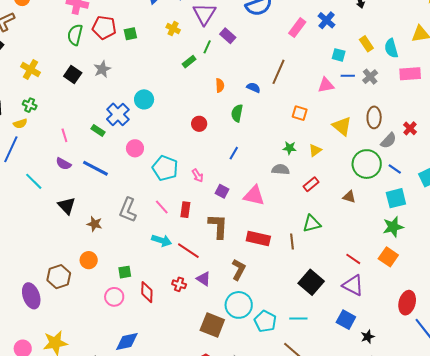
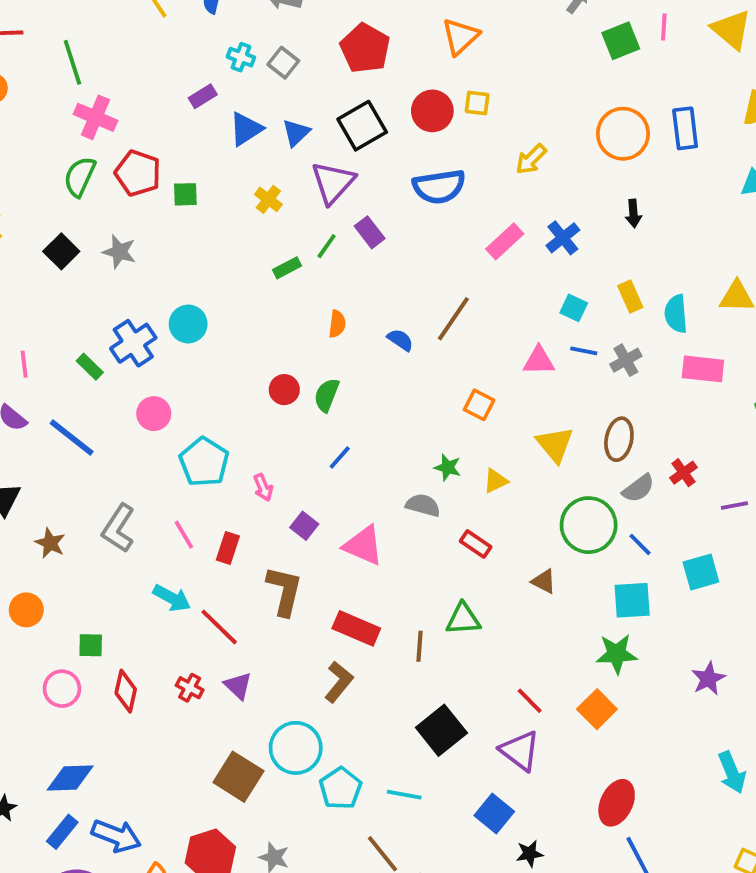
gray star: (102, 69) -> (119, 252), turned 30
green semicircle: (237, 113) -> (327, 395), moved
red rectangle: (311, 184) -> (476, 544), turned 63
brown L-shape: (239, 270) -> (339, 682), moved

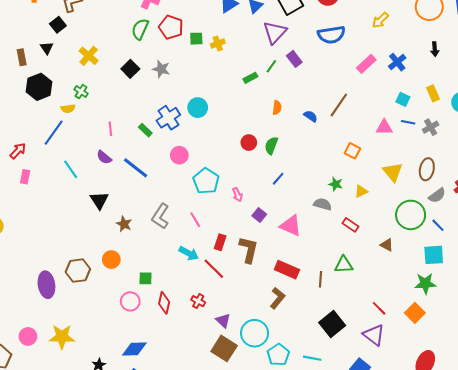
yellow cross: (268, 199) -> (218, 44), moved, turned 32
red rectangle: (228, 548) -> (220, 242), moved
purple triangle: (238, 686) -> (223, 321), moved

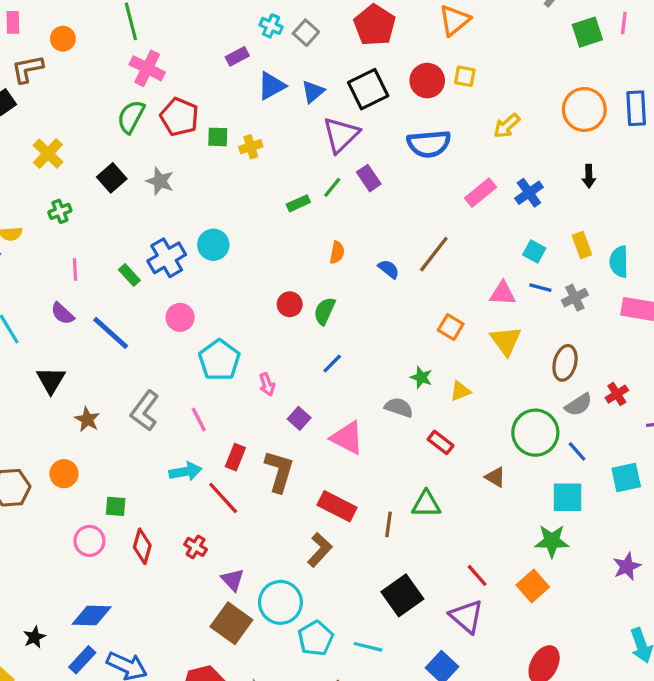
green cross: (81, 92) -> (60, 211), moved, turned 32
yellow triangle: (393, 172) -> (506, 341), moved
cyan arrow: (189, 253) -> (185, 471), turned -42

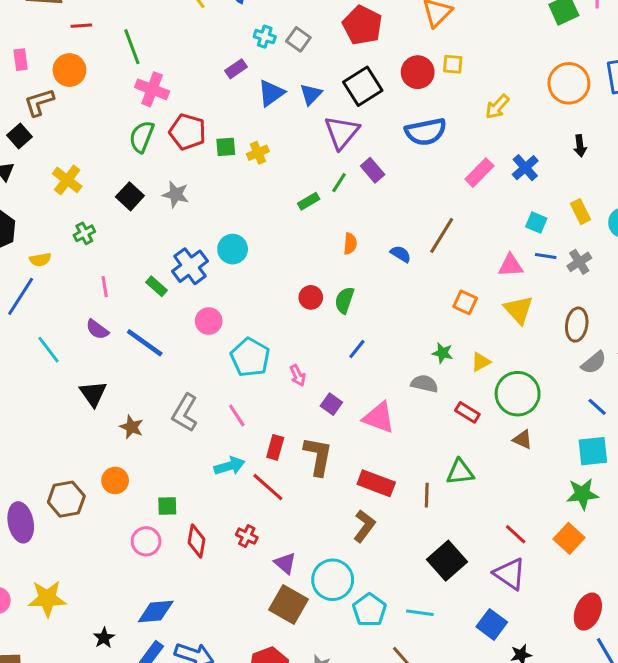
orange circle: (63, 39) -> (69, 70), size x1.4
green circle: (535, 433) -> (518, 394), moved

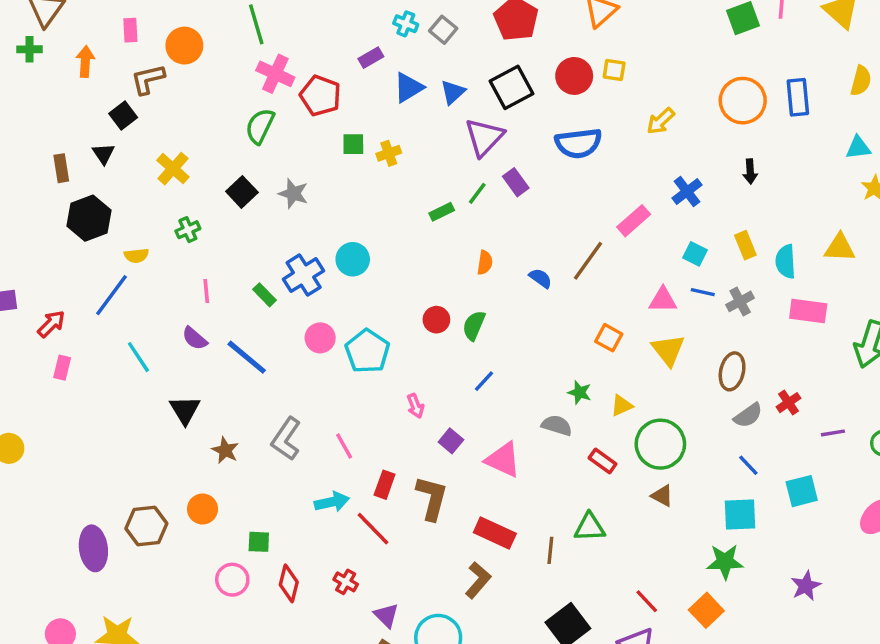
red pentagon: (187, 132) -> (320, 96), moved
pink rectangle: (479, 173) -> (634, 221), moved
cyan pentagon: (250, 357) -> (367, 351), moved

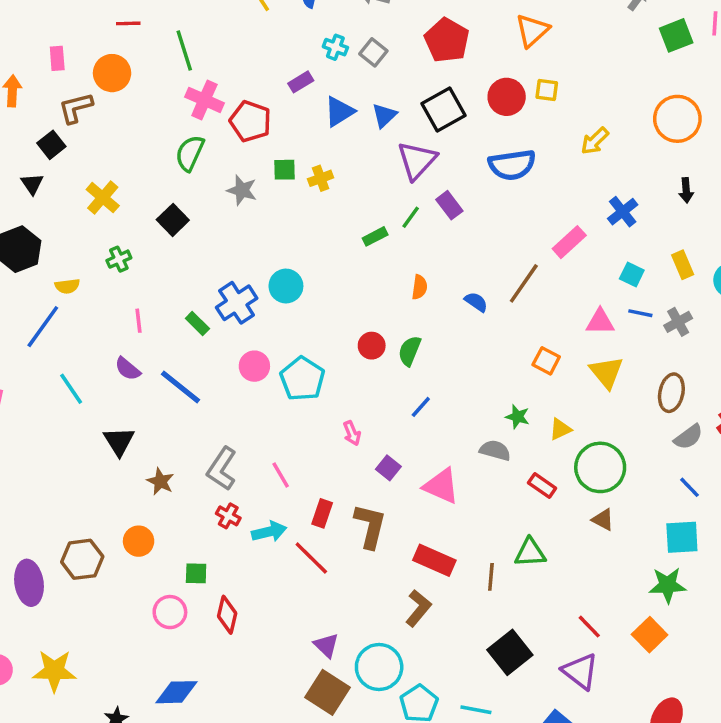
gray star: (293, 194) -> (242, 190), moved
red cross: (346, 582) -> (228, 516), moved

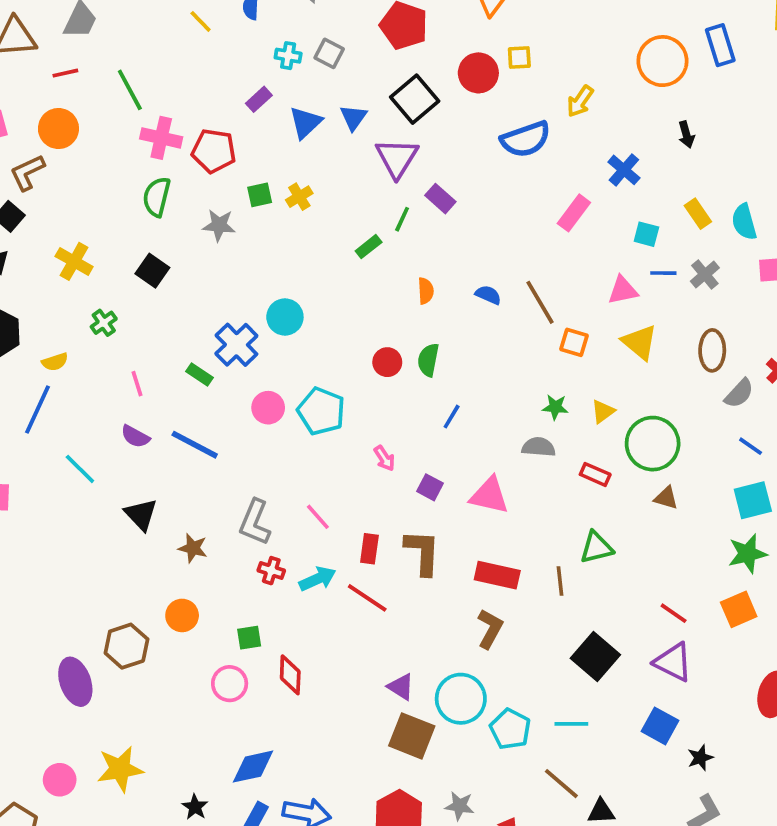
blue semicircle: (512, 165) -> (526, 139), moved
brown line: (524, 283) -> (540, 302), moved, turned -54
orange square: (650, 635) -> (739, 609), turned 32

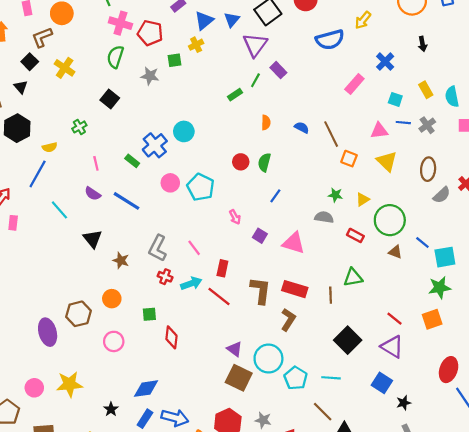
yellow cross: (299, 197) -> (196, 45), moved
yellow cross: (74, 261) -> (65, 68), moved
blue line: (751, 446) -> (422, 243), moved
brown L-shape: (423, 552) -> (260, 290), moved
pink circle: (230, 684) -> (114, 341), moved

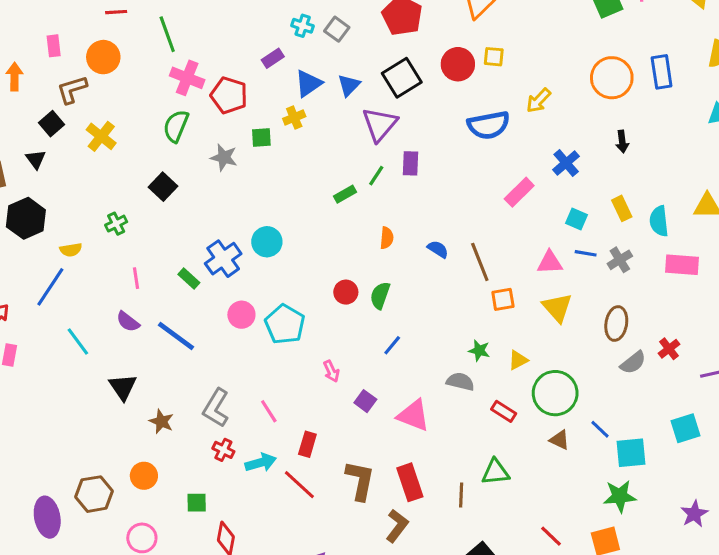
purple rectangle: (278, 70) -> (411, 163), turned 42
orange square: (349, 159) -> (503, 299), turned -35
red rectangle: (295, 289) -> (410, 482), turned 50

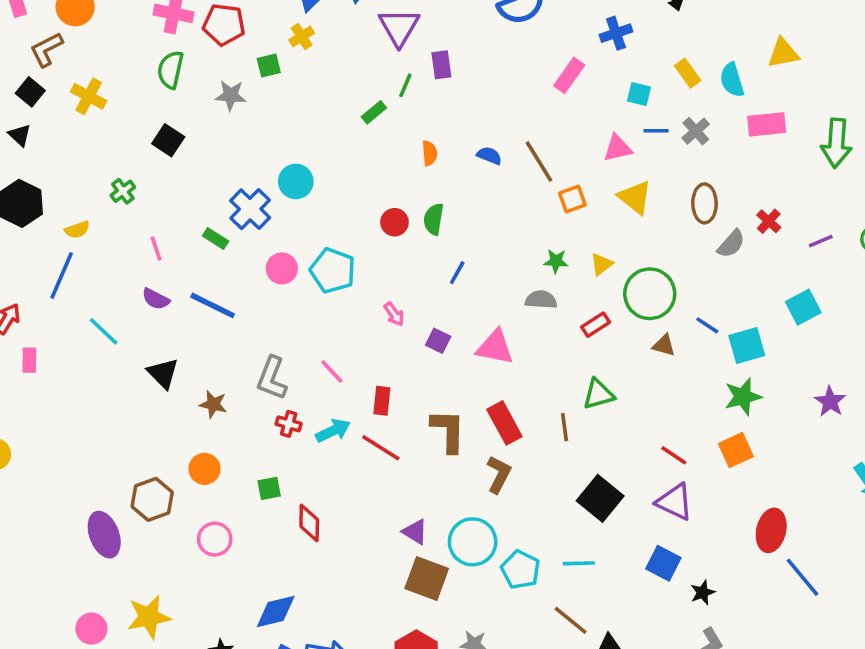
blue cross: (566, 163) -> (616, 33), turned 32
red rectangle: (504, 411) -> (596, 325), turned -55

